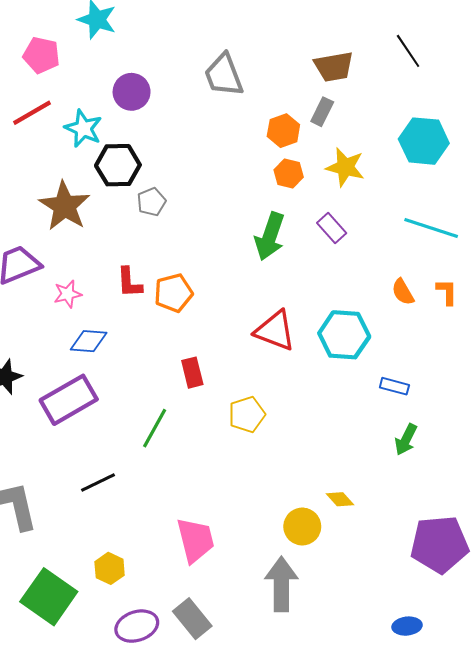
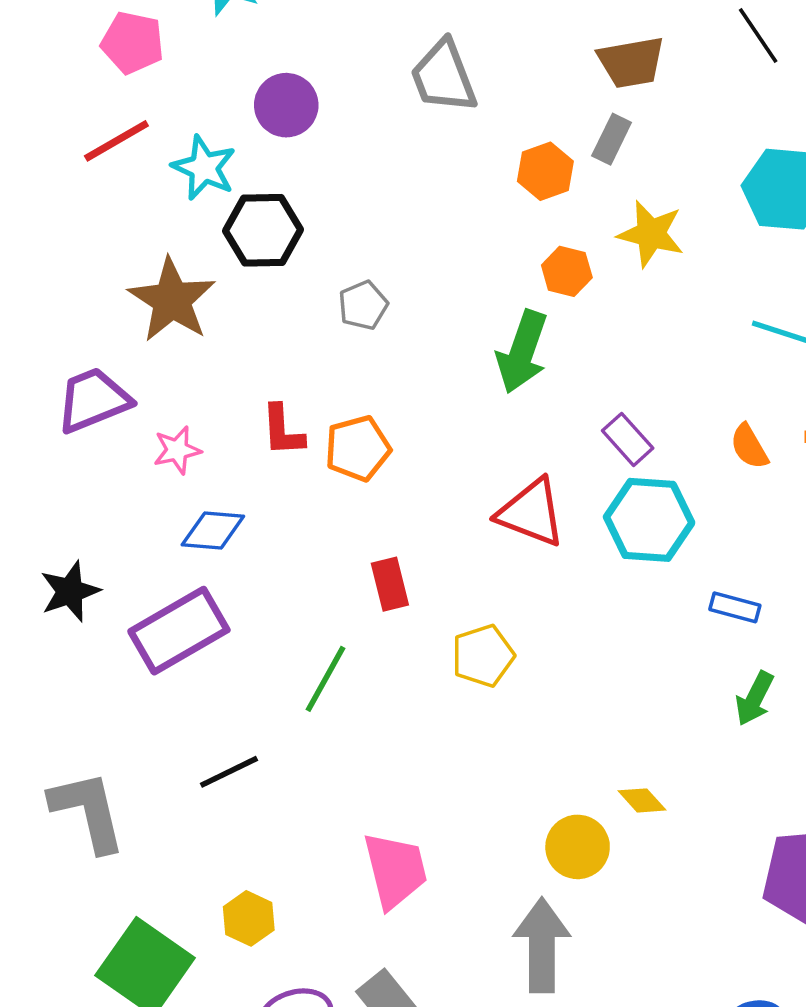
orange hexagon: (289, 174) -> (567, 271), moved
gray pentagon: (151, 202) -> (363, 305), moved
purple rectangle: (332, 228) -> (628, 439), moved

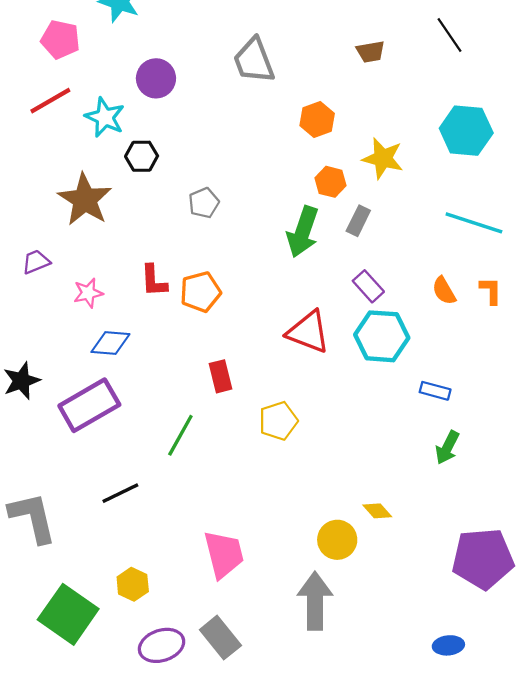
brown trapezoid: (631, 62) -> (371, 52), size x0.7
gray rectangle: (612, 139) -> (358, 221), moved
black hexagon: (263, 230) -> (142, 156), size x0.7
purple trapezoid: (93, 400) -> (36, 262), size x0.6

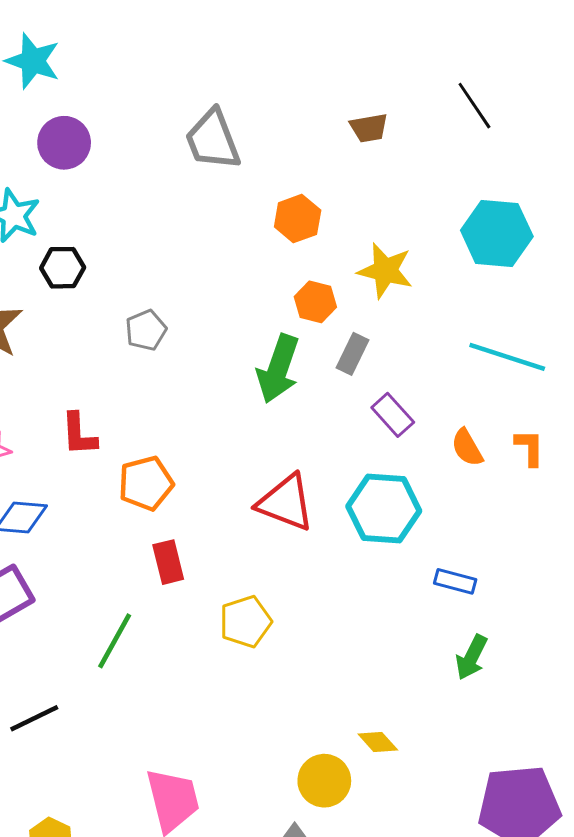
purple circle: (156, 78) -> (64, 143), moved
purple rectangle: (368, 286) -> (393, 415), moved
orange pentagon: (200, 292) -> (146, 483), moved

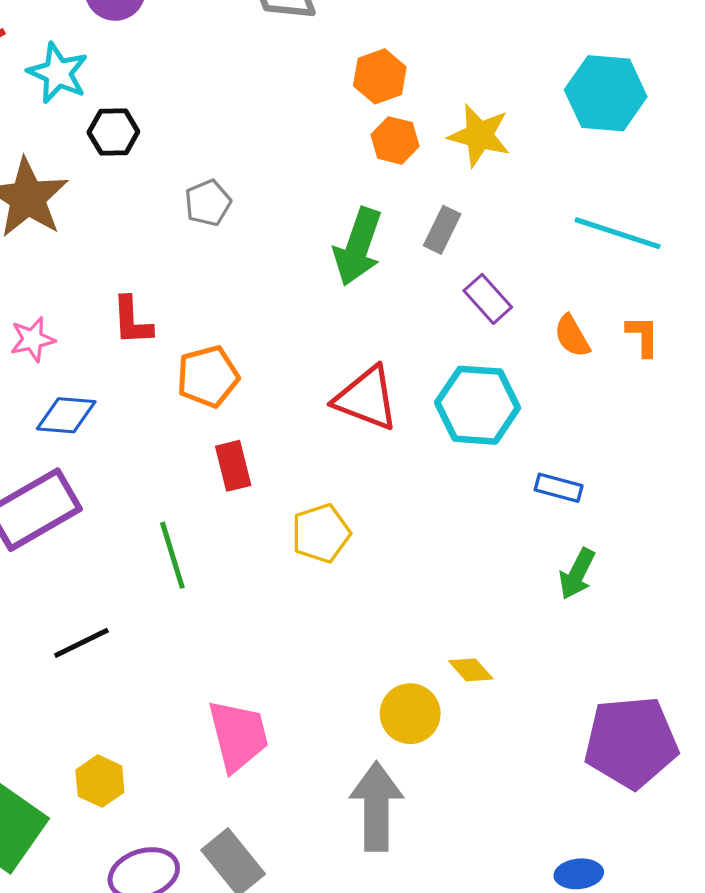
orange hexagon: (315, 302) -> (395, 140), moved
green line: (115, 641) -> (172, 555), turned -46

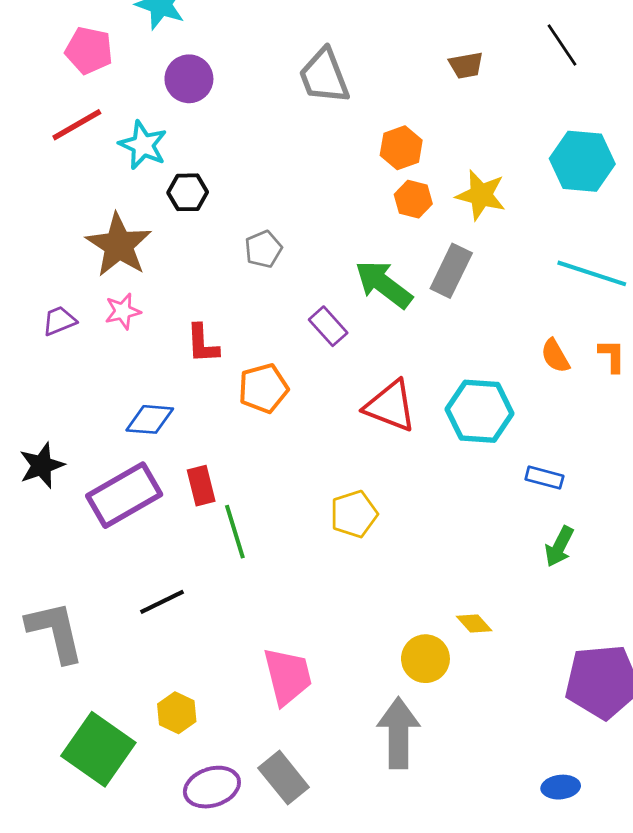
gray rectangle: (442, 230) -> (451, 271), size x1.4
green arrow: (358, 247) -> (384, 284), turned 108
purple rectangle: (488, 299) -> (328, 326), moved
pink star: (32, 339) -> (123, 311), moved
red rectangle: (233, 466) -> (201, 486), moved

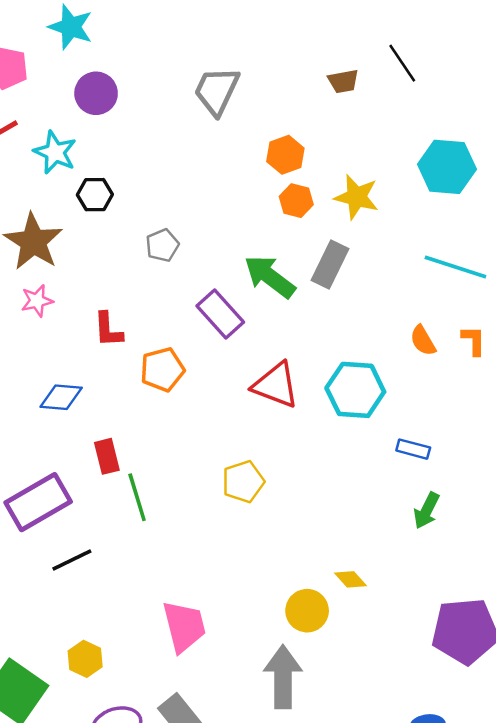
black line: (562, 45) -> (402, 63), moved
gray trapezoid: (324, 76) -> (217, 91), turned 46
purple rectangle: (328, 326) -> (220, 314), size x1.4
purple rectangle: (124, 495) -> (38, 502), moved

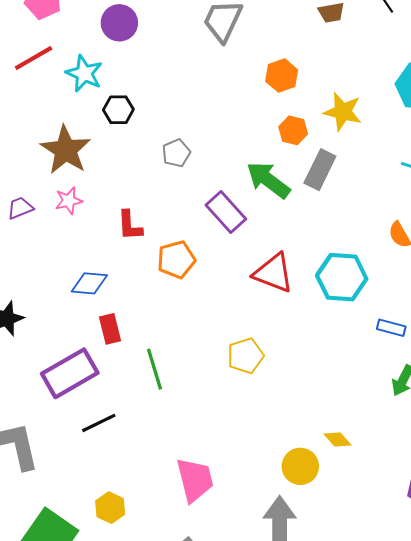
orange hexagon: (296, 201) -> (293, 130), moved
red rectangle: (107, 456) -> (110, 329), moved

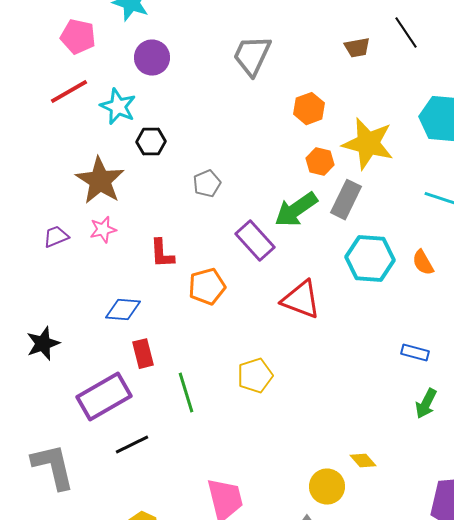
yellow star: (343, 112) -> (368, 144), size x1.4
green arrow: (268, 180) -> (296, 210), turned -72
cyan hexagon: (342, 277) -> (370, 259), moved
yellow pentagon: (246, 356) -> (255, 376), moved

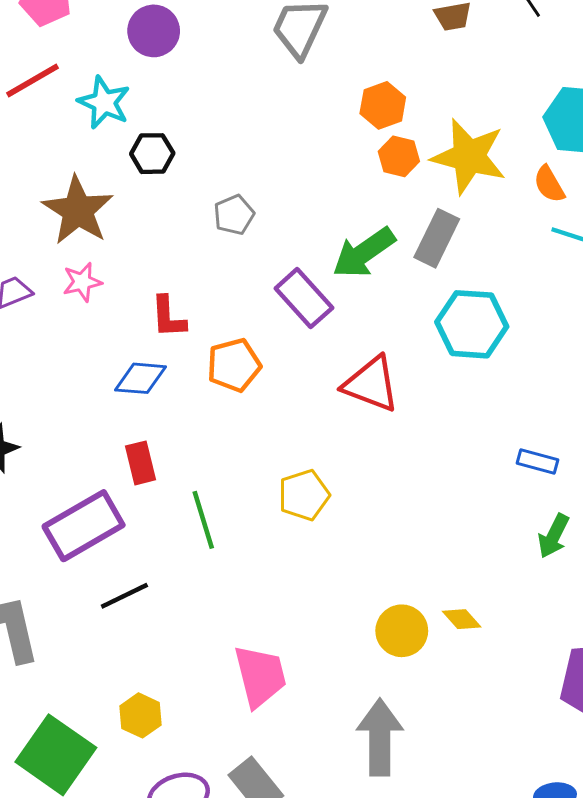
orange hexagon: (320, 162) -> (399, 156), moved
orange semicircle: (423, 263) -> (549, 184), moved
blue diamond: (123, 310) -> (141, 378), moved
yellow circle: (327, 487) -> (402, 631), moved

